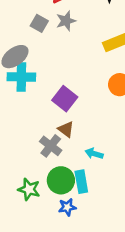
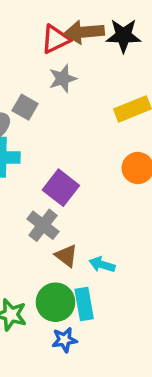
gray square: (39, 23) -> (25, 107), moved
brown triangle: (66, 129) -> (66, 256), moved
gray cross: (51, 146) -> (43, 225), moved

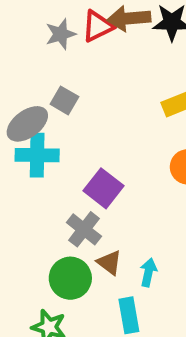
gray star: (63, 79) -> (61, 34), moved
cyan arrow: (102, 265) -> (148, 272), turned 85
green circle: (55, 302) -> (70, 278), moved

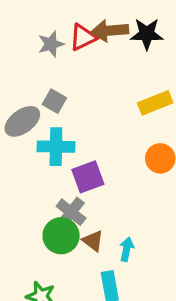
cyan cross: (37, 155) -> (56, 147), moved
purple square: (104, 188) -> (88, 177), turned 32
green circle: (70, 278) -> (61, 236), moved

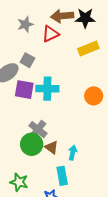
red triangle: (83, 37) -> (51, 34), moved
yellow rectangle: (155, 103) -> (88, 49), moved
cyan cross: (56, 147) -> (47, 89), moved
purple square: (88, 177) -> (24, 90), moved, turned 30

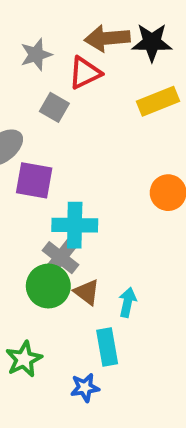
gray square: (27, 60) -> (54, 107), moved
cyan cross: (47, 89) -> (75, 225), moved
green star: (19, 182) -> (24, 359), turned 30

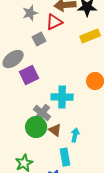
gray square: (54, 107) -> (39, 39), turned 32
purple square: (34, 180) -> (29, 75), turned -36
cyan cross: (75, 225) -> (62, 97), moved

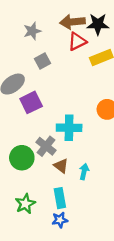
red triangle: (54, 22) -> (77, 41), moved
green circle: (36, 127) -> (22, 158), moved
cyan rectangle: (65, 157) -> (60, 198), moved

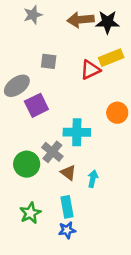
gray star: (32, 31) -> (33, 15), moved
red triangle: (77, 41) -> (90, 70), moved
gray square: (43, 61) -> (49, 61), turned 35

